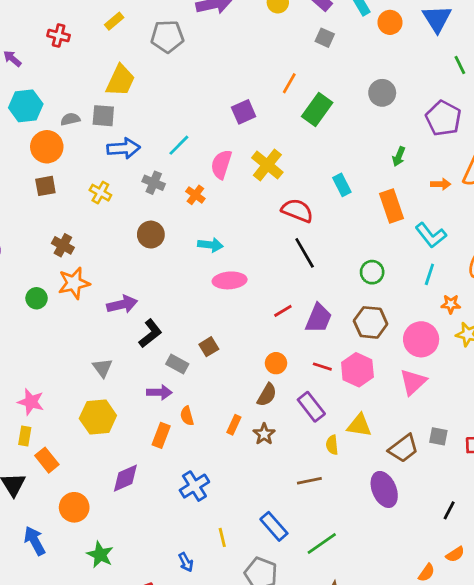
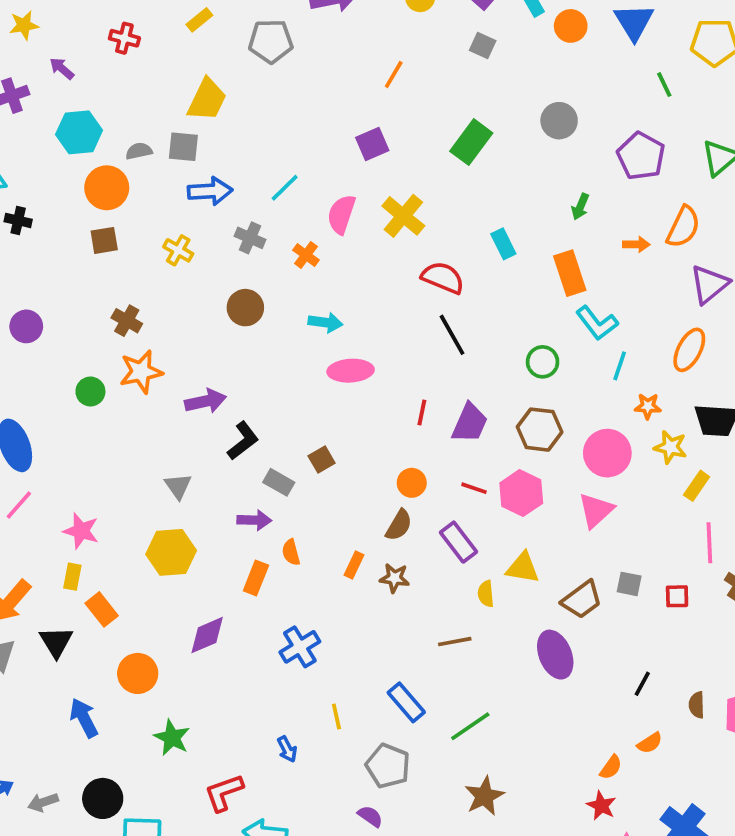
orange line: (289, 83) -> (394, 75), moved
cyan L-shape: (431, 235) -> (597, 323), moved
red line: (283, 311) -> (422, 413), turned -48
brown star: (264, 434) -> (394, 578), turned -30

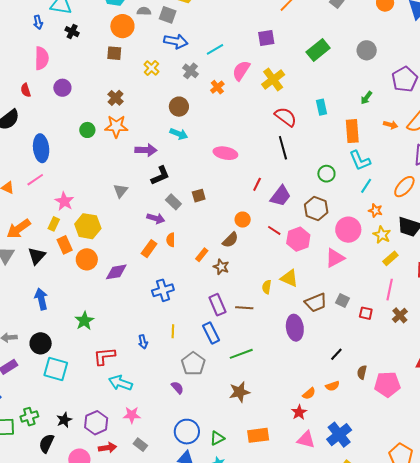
cyan arrow: (325, 322) -> (179, 134), moved
purple rectangle: (458, 542) -> (217, 305), moved
yellow hexagon: (171, 552) -> (88, 226), moved
orange circle: (138, 673) -> (87, 259), moved

